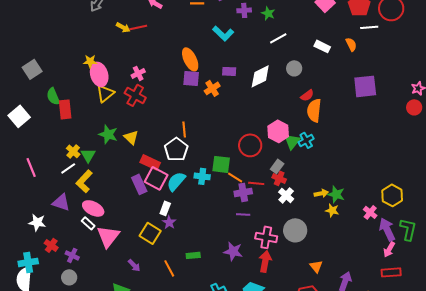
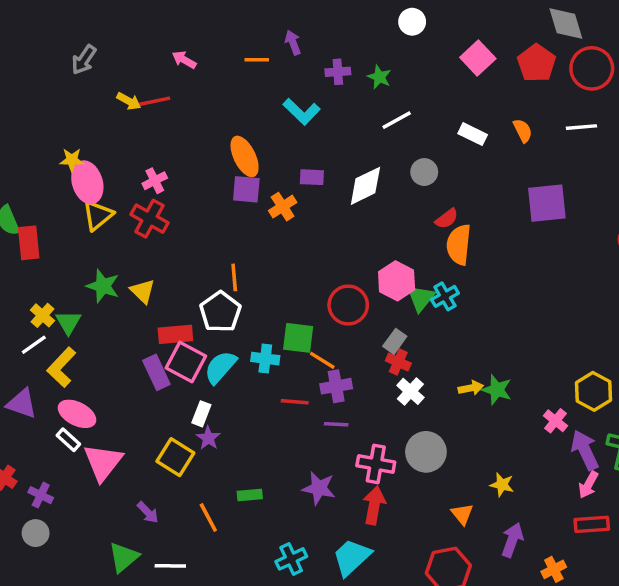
white line: (369, 27) -> (581, 127), moved
red rectangle: (150, 162) -> (175, 334), turned -30
red line: (256, 183) -> (295, 402), moved
yellow star: (332, 210) -> (502, 485), moved

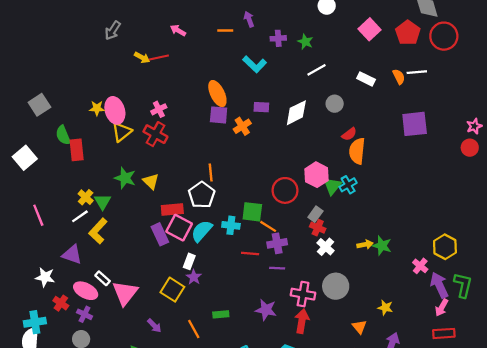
white line: (581, 127) -> (417, 72), moved
yellow star: (72, 160) -> (97, 108), moved
pink ellipse: (77, 414) -> (86, 291), moved

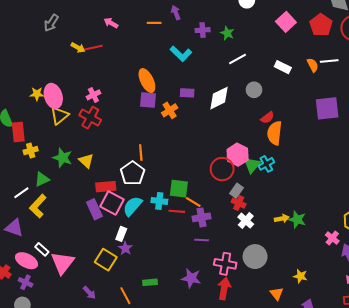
red circle: (285, 190) -> (222, 169), moved
yellow cross: (86, 197) -> (31, 151), moved, turned 32
green triangle: (103, 202) -> (42, 179), turned 35
red line: (250, 254) -> (177, 211), moved

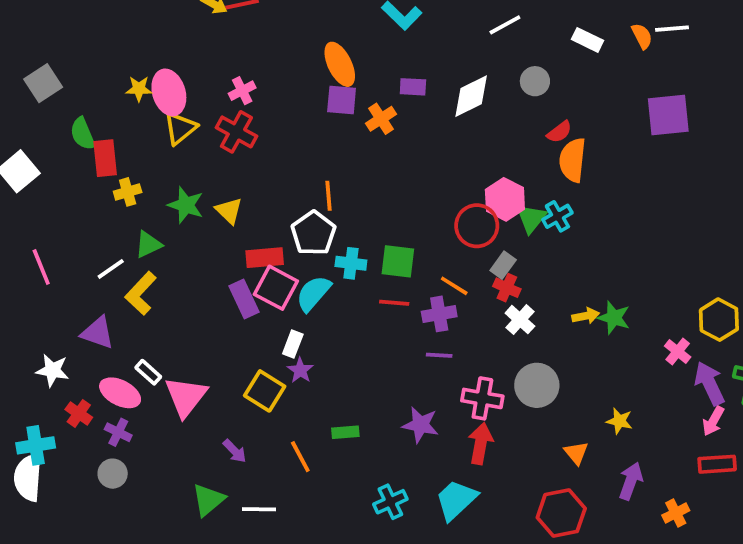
cyan cross: (159, 201) -> (351, 263), moved
orange line: (193, 202) -> (454, 286), moved

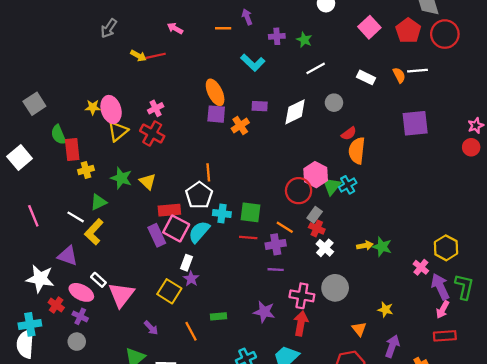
white line: (111, 269) -> (76, 217), turned 66
white star: (52, 370) -> (40, 279), size x1.4

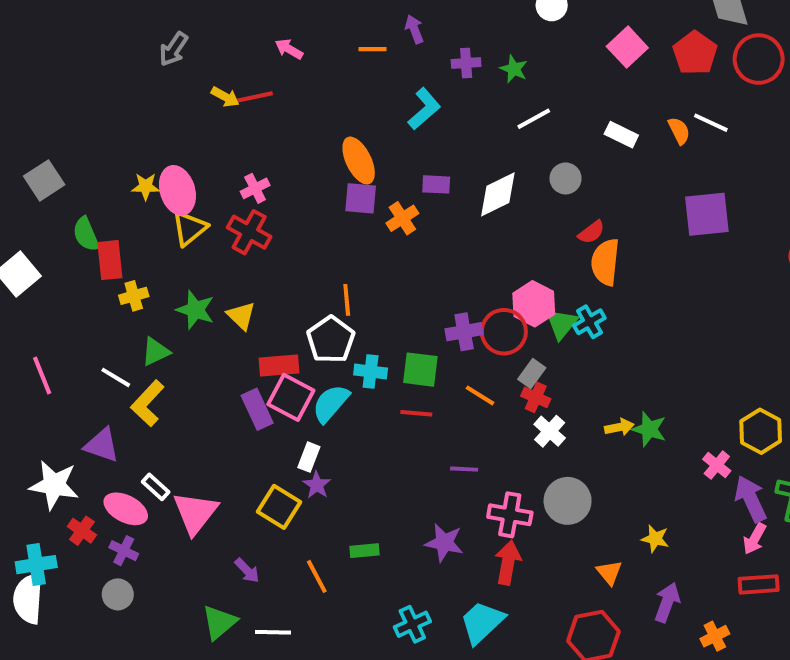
cyan L-shape: (253, 63) -> (424, 109), turned -85
white line: (417, 71) -> (711, 123), turned 30
purple cross: (276, 244) -> (464, 332), moved

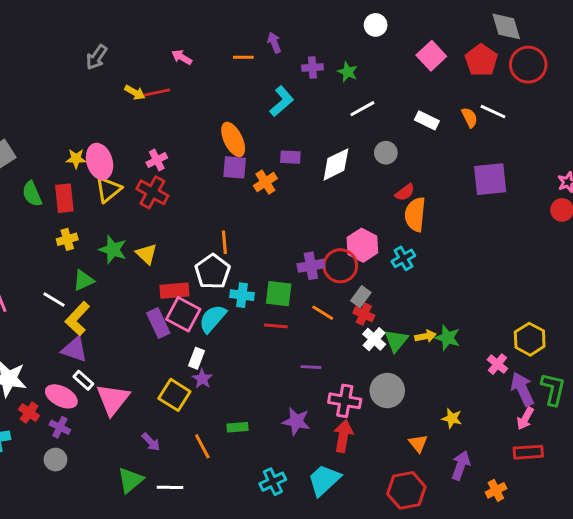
red rectangle: (110, 260) -> (64, 198), moved
green triangle: (562, 324) -> (396, 341), moved
purple triangle: (102, 445) -> (75, 349), moved

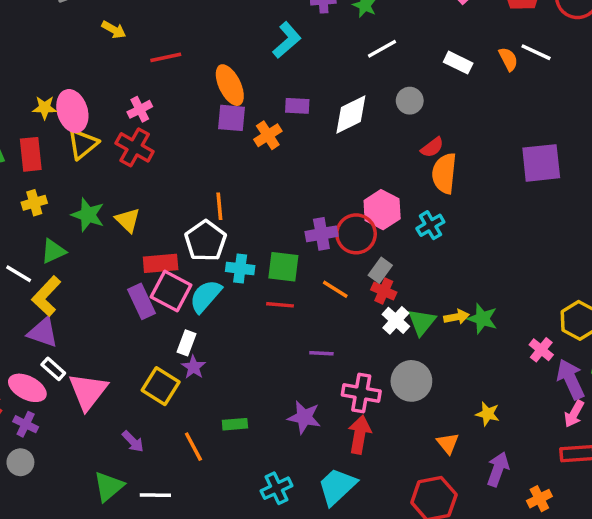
red line: (157, 92) -> (166, 57), moved
purple square: (490, 179) -> (541, 163), moved

